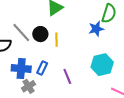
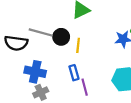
gray line: (21, 32) -> (41, 32), turned -40
blue rectangle: (42, 68) -> (74, 73), moved, turned -48

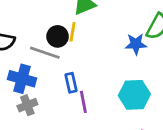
gray line: (41, 32) -> (45, 53), moved
yellow line: (78, 45) -> (73, 32), moved

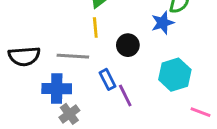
black circle: (58, 36) -> (128, 45), moved

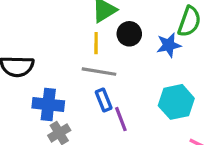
black circle: (128, 45) -> (129, 34), moved
gray line: (73, 56) -> (99, 72), moved

